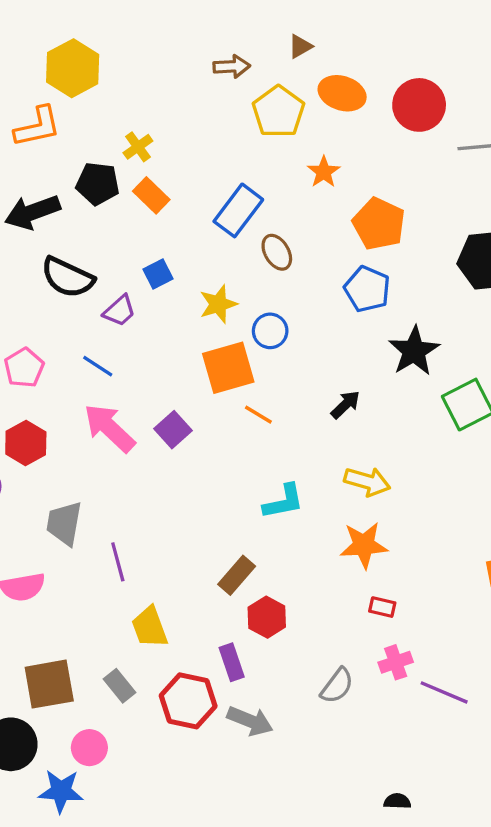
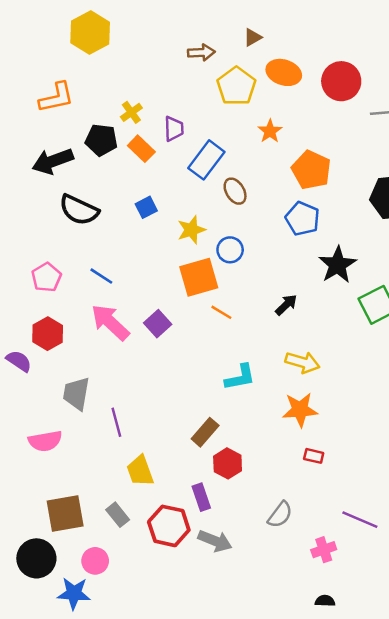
yellow hexagon: (73, 68) -> (90, 32), moved
purple trapezoid: (119, 311) -> (174, 129), moved, turned -50
pink cross: (396, 662) -> (324, 550), moved

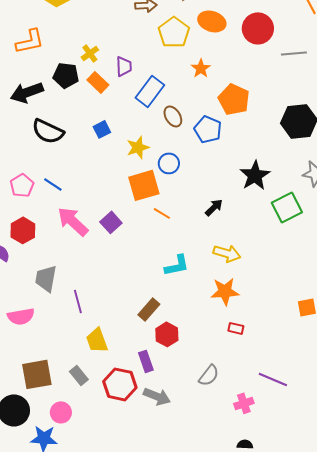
blue pentagon: (302, 219) -> (208, 129), moved
blue line: (101, 276) -> (53, 184), moved

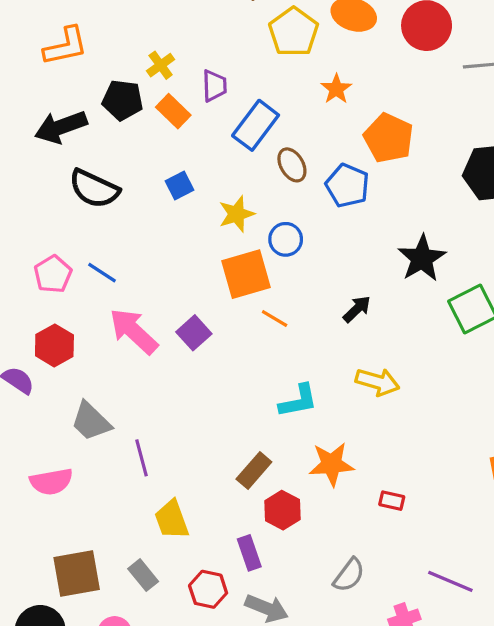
gray trapezoid: (46, 278) -> (91, 421), turned -56
orange star: (225, 291) -> (332, 464), moved
red hexagon: (120, 384) -> (208, 589), size x0.7

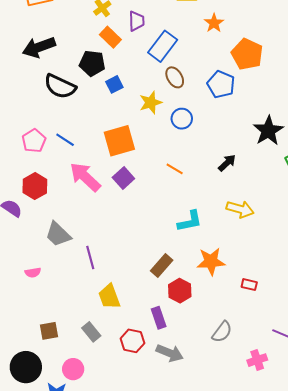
black pentagon: (123, 100) -> (92, 63), moved
brown ellipse: (292, 165) -> (175, 77), moved
orange square: (246, 274) -> (119, 141), moved
pink semicircle: (51, 482) -> (33, 273), size x0.6
brown square: (77, 573) -> (49, 331), size x0.6

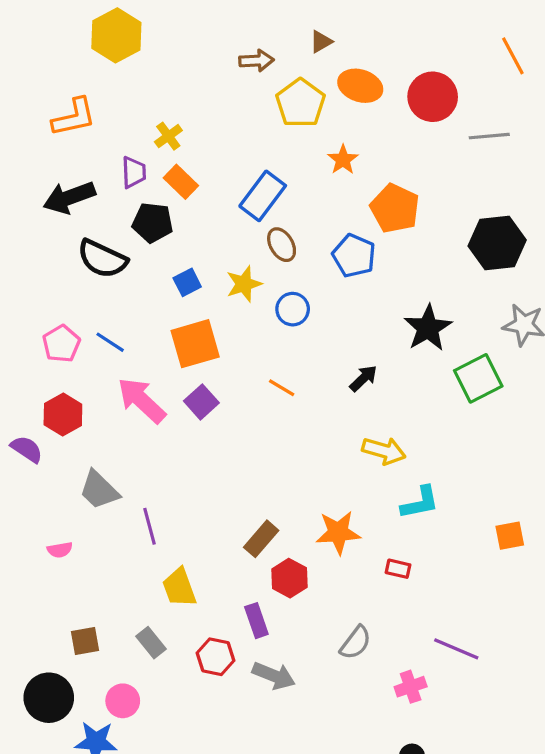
purple trapezoid: (136, 21) -> (134, 172), moved
blue square: (114, 84) -> (187, 282), moved
cyan L-shape: (190, 221) -> (420, 503), moved

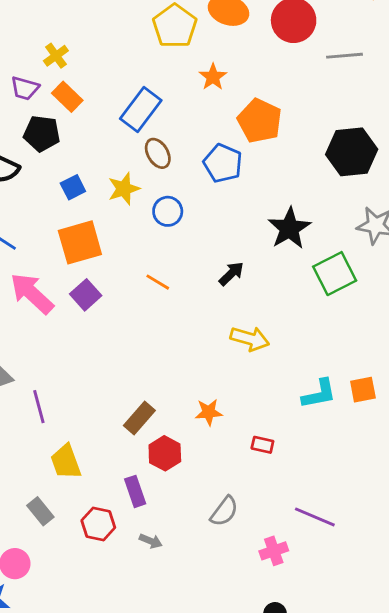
purple trapezoid: (134, 172) -> (25, 88), turned 108
cyan L-shape: (420, 503) -> (319, 394), moved
orange star: (338, 533) -> (209, 412), size x0.7
orange square: (510, 536) -> (363, 390), moved
gray arrow: (274, 676) -> (151, 541), size x0.6

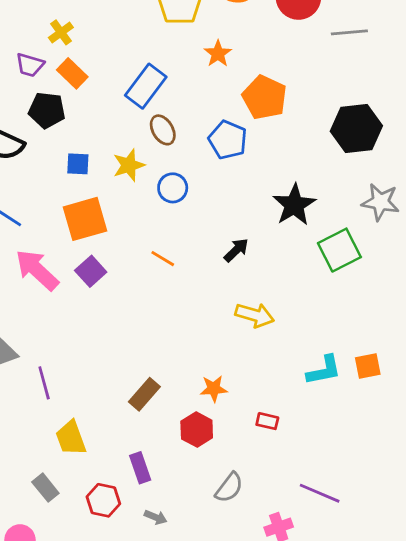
blue square: (73, 187) -> (78, 164), turned 30
red hexagon: (165, 453) -> (197, 430), moved

